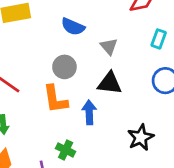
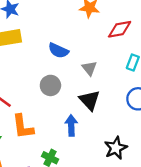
black triangle: (110, 83) -> (89, 100), turned 40
orange L-shape: (55, 99) -> (23, 127), moved

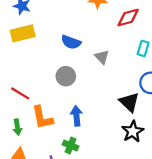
black triangle: (89, 100) -> (129, 102), moved
blue arrow: (71, 125) -> (76, 116), moved

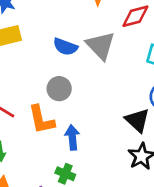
gray triangle: (102, 57) -> (100, 46), moved, size x1.6
orange L-shape: (42, 118) -> (41, 120), moved

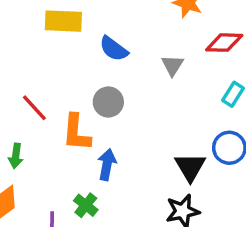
gray triangle: (100, 46) -> (172, 65), size x0.6
blue semicircle: (65, 47) -> (114, 49), moved

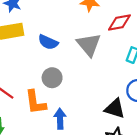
gray triangle: (172, 65) -> (89, 45), size x1.6
black triangle: (190, 167) -> (115, 109), turned -30

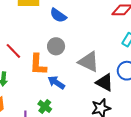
gray triangle: (89, 45) -> (89, 62), moved, turned -35
blue arrow: (60, 119) -> (56, 83), turned -66

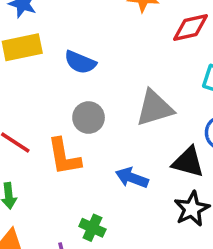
gray triangle: (89, 62) -> (155, 108), moved, turned -30
blue arrow: (56, 83) -> (132, 178), moved

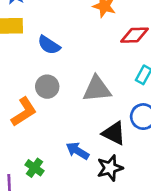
orange L-shape: (64, 157) -> (24, 112), turned -124
blue arrow: (132, 178) -> (77, 151), moved

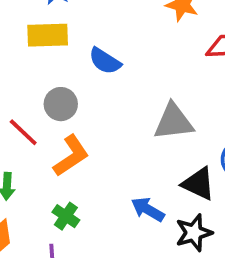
gray circle: (47, 87) -> (61, 104), moved
green cross: (35, 168) -> (66, 216), moved

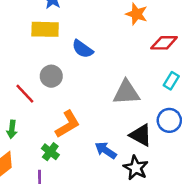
orange L-shape: (71, 156) -> (68, 124), moved
black star: (194, 233) -> (136, 168), turned -30

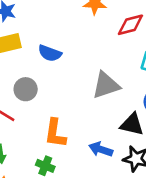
orange L-shape: (68, 124) -> (55, 133), turned 144

